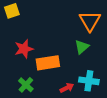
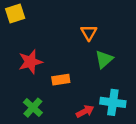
orange triangle: (90, 21) -> (89, 33), moved, size x0.6
orange rectangle: (48, 63) -> (61, 80), size x0.6

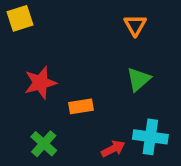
orange triangle: (89, 33) -> (135, 25), moved

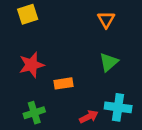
yellow square: (20, 18) -> (28, 14), moved
green cross: (44, 144) -> (34, 113), turned 30

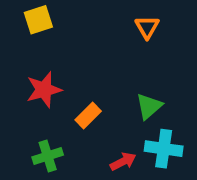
green triangle: (109, 62) -> (149, 106), moved
orange rectangle: (64, 83) -> (88, 115), turned -36

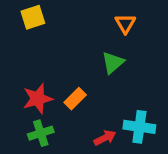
red star: (44, 90) -> (38, 99), moved
green triangle: (149, 106) -> (113, 63), moved

